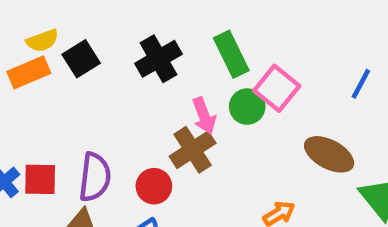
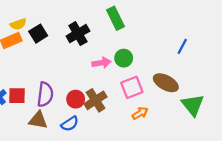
green rectangle: (231, 54) -> (115, 18), moved
pink square: (277, 88) -> (132, 87), moved, turned 30
pink arrow: (204, 116) -> (101, 63), turned -78
brown cross: (193, 150) -> (96, 100), moved

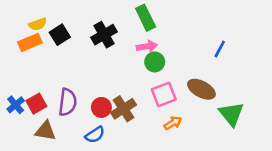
pink arrow: (101, 63) -> (147, 46), moved
red square: (17, 96) -> (36, 104), turned -30
brown triangle: (38, 120) -> (45, 131), moved

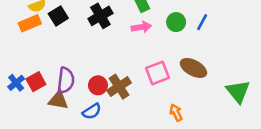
blue line: (220, 49) -> (202, 22), moved
green circle: (155, 62) -> (176, 22), moved
green triangle: (231, 114) -> (238, 92), moved
orange arrow: (173, 123) -> (176, 113), moved, turned -84
brown triangle: (45, 131) -> (58, 100), moved

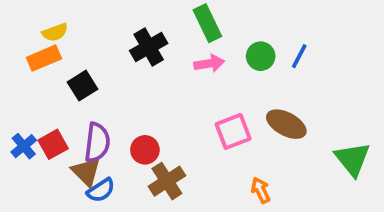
black square: (58, 16) -> (82, 86), moved
brown cross: (119, 87) -> (167, 181), moved
brown triangle: (58, 100) -> (86, 172), turned 35
blue semicircle: (92, 111) -> (101, 190), moved

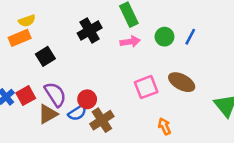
purple semicircle: (97, 142) -> (55, 94), turned -40
brown triangle: (86, 172) -> (48, 114), turned 45
blue semicircle: (101, 190) -> (77, 113), moved

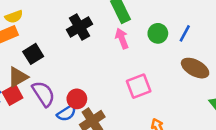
pink arrow: (130, 42) -> (122, 39), turned -102
brown ellipse: (182, 82) -> (195, 68), moved
brown triangle: (48, 114) -> (18, 77), moved

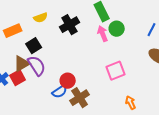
yellow semicircle: (14, 17) -> (41, 18), moved
green circle: (158, 33) -> (117, 29), moved
purple semicircle: (43, 94) -> (37, 66), moved

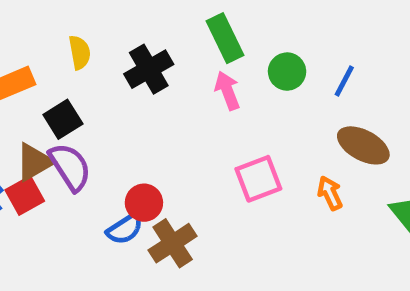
yellow semicircle: (41, 18) -> (80, 52), turned -80
green circle: (117, 29) -> (287, 72), moved
orange arrow: (131, 103) -> (330, 193), moved

